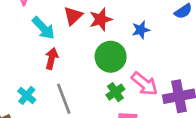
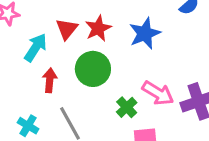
cyan arrow: (43, 28) -> (36, 48), turned -95
blue star: (141, 30) -> (145, 33), size x1.5
green circle: (111, 57) -> (93, 69), moved

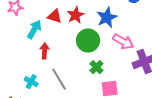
red triangle: (67, 29) -> (55, 16), turned -49
green circle: (93, 69) -> (88, 41), moved
pink arrow: (158, 93) -> (123, 42), moved

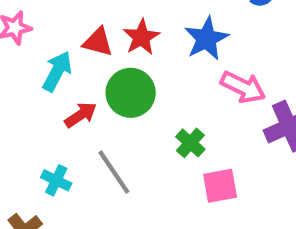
green circle: (88, 41) -> (131, 93), moved
red arrow: (45, 51) -> (81, 115), turned 56

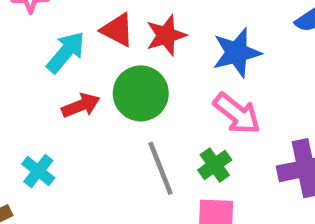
pink arrow: (243, 87) -> (237, 114), moved
green cross: (190, 143) -> (215, 165), moved
gray line: (114, 172) -> (160, 168), moved

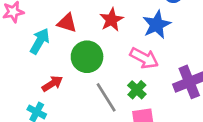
red star: (166, 35) -> (112, 20), moved
blue star: (237, 53) -> (157, 25), moved
red arrow: (81, 105) -> (52, 84), moved

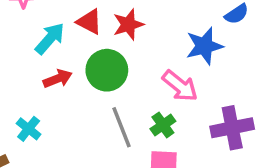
red star: (112, 20) -> (128, 25), moved
red arrow: (52, 84) -> (58, 79), moved

